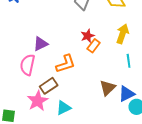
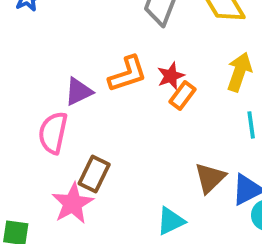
orange L-shape: (66, 64) -> (128, 74), moved
brown rectangle: (49, 86) -> (94, 174), turned -30
cyan triangle: (64, 108) -> (171, 221), moved

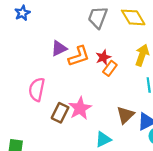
purple triangle: (79, 92) -> (59, 48), moved
pink star: (73, 203) -> (80, 108), moved

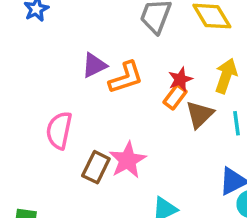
red star: (103, 57) -> (180, 79), moved
brown triangle: (125, 115) -> (200, 114), moved

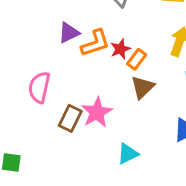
red star: (180, 79) -> (120, 49), moved
brown triangle: (200, 114) -> (143, 87), moved

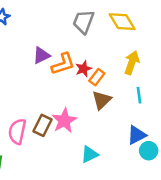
pink semicircle: (39, 87) -> (17, 131), moved

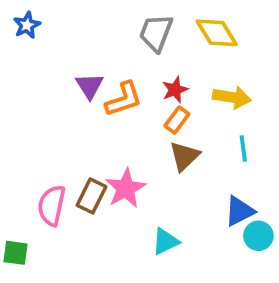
purple triangle: (41, 55) -> (90, 86), turned -36
yellow arrow: (132, 63) -> (232, 97), turned 80
red star: (84, 69) -> (175, 90), moved

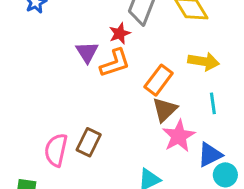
red star: (175, 90) -> (120, 33), moved
orange rectangle: (177, 120) -> (159, 80), size x1.4
pink star: (126, 188) -> (179, 136), moved

